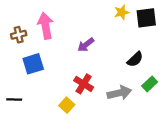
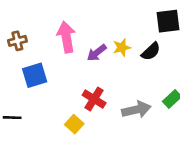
yellow star: (122, 12) -> (122, 47), moved
pink arrow: (46, 26) -> (66, 37), moved
black semicircle: (135, 59) -> (151, 51), moved

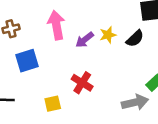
gray arrow: (136, 110) -> (135, 102), moved
yellow square: (74, 124) -> (53, 104), moved, turned 35

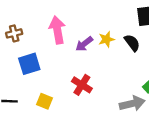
black semicircle: (135, 39) -> (132, 43), turned -84
yellow square: (53, 104) -> (45, 101), moved, turned 35

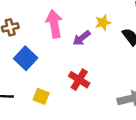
yellow star: (106, 39) -> (103, 23), moved
blue square: (29, 64) -> (26, 58), turned -30

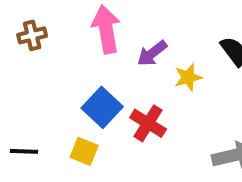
yellow star: (103, 23) -> (188, 77), moved
blue square: (26, 58) -> (102, 107), moved

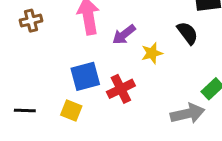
blue square: (102, 107) -> (85, 76), turned 32
red cross: (148, 123) -> (121, 89), turned 32

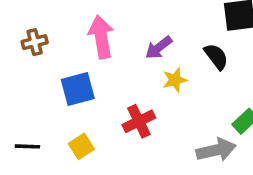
purple arrow: (124, 35) -> (159, 48), moved
blue square: (85, 76) -> (78, 89), moved
yellow square: (71, 111) -> (81, 146), turned 35

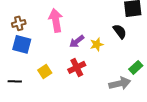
purple arrow: (159, 48) -> (77, 41), moved
blue square: (78, 89) -> (22, 44), moved, turned 30
yellow square: (81, 146) -> (45, 71), moved

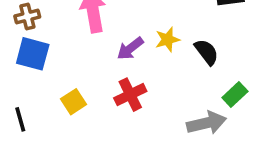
black semicircle: (120, 31) -> (207, 52), moved
yellow star: (97, 44) -> (167, 40), moved
black line: (15, 81) -> (20, 119), turned 72

